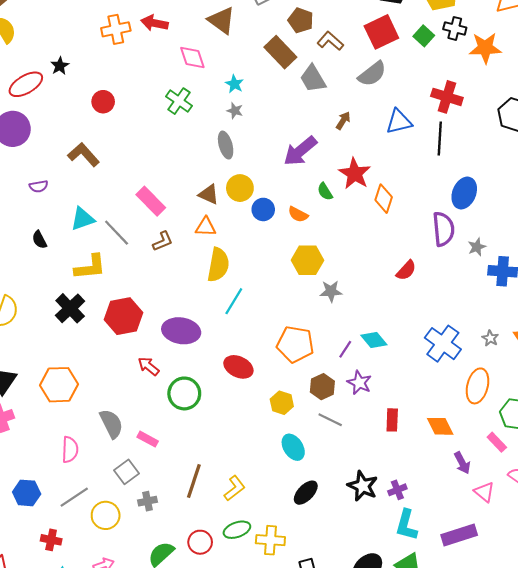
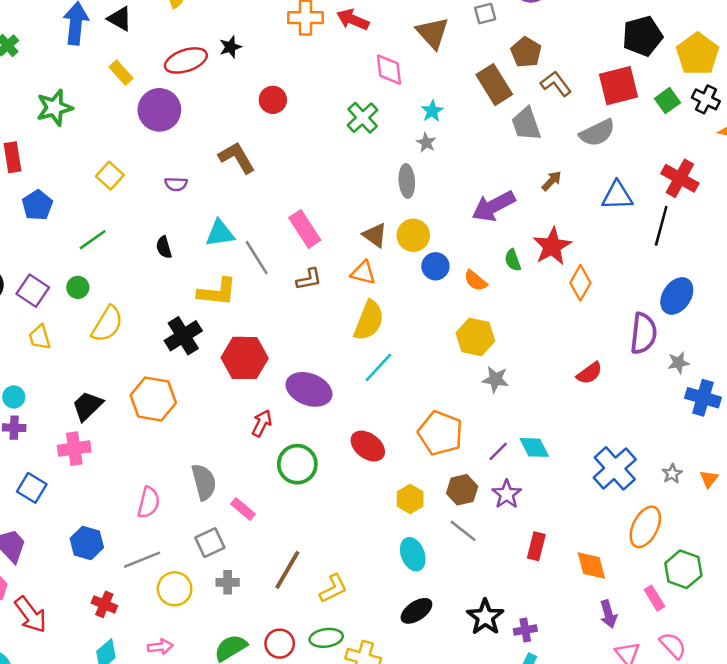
red arrow: (149, 366) -> (262, 423), turned 65
orange hexagon: (59, 385) -> (153, 399), moved

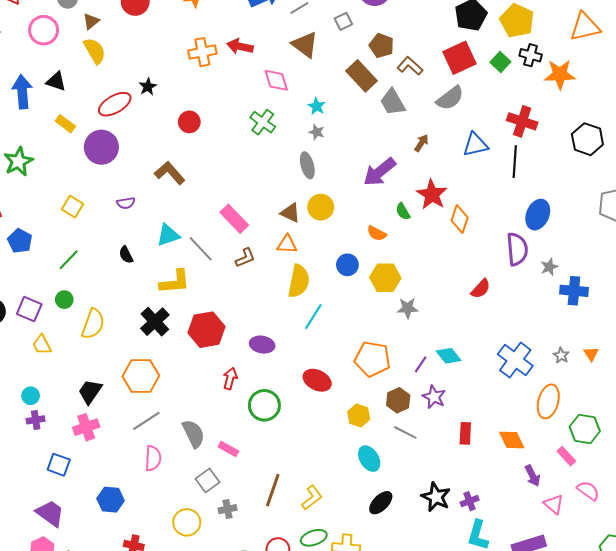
blue circle: (435, 266) -> (347, 265), moved
purple ellipse: (309, 389) -> (262, 345), size x0.7
gray line: (142, 560) -> (146, 421), moved

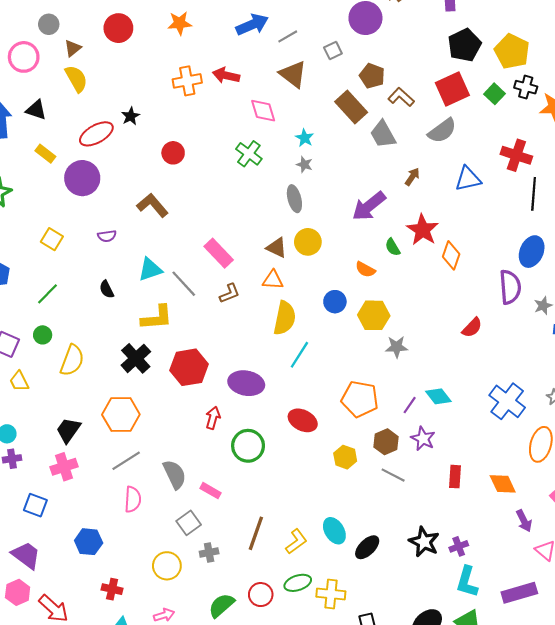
black line: (515, 162) -> (534, 194), moved
purple ellipse: (262, 345) -> (246, 383), size x1.4
cyan ellipse: (369, 459) -> (334, 531), moved

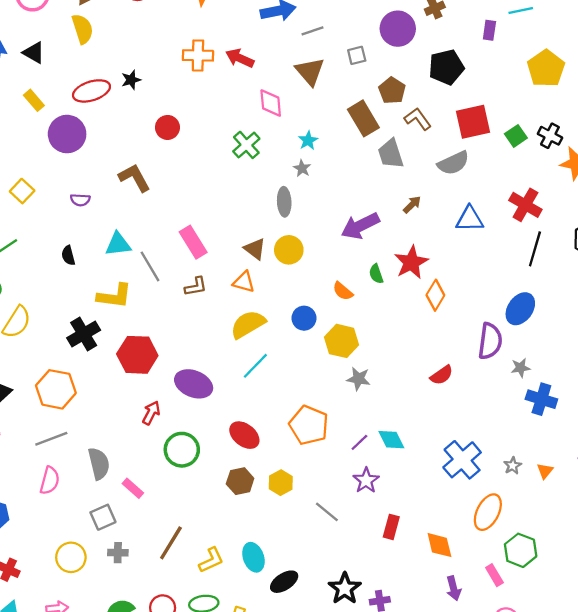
black pentagon: (464, 45) -> (446, 67), moved
yellow pentagon: (512, 51) -> (546, 68), moved
yellow semicircle: (285, 318) -> (248, 324), turned -144
brown hexagon: (386, 442) -> (240, 481), moved

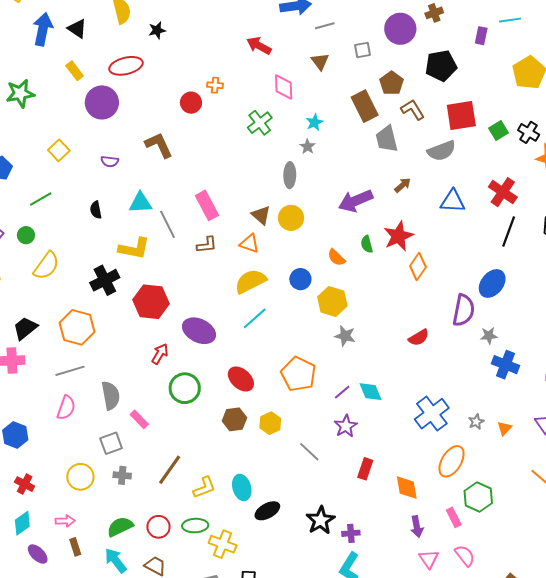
orange cross: (198, 55) -> (215, 85), moved, size x0.6
brown triangle: (310, 71) -> (320, 61), size x0.7
black star: (131, 80) -> (157, 30), moved

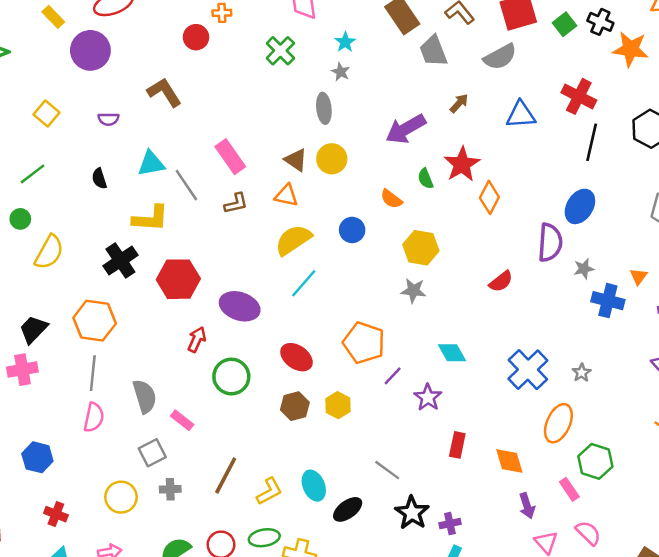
yellow hexagon: (332, 301) -> (421, 248), moved
gray line: (70, 371) -> (93, 373), turned -60
purple line: (342, 392) -> (393, 376), moved
orange triangle: (504, 428) -> (639, 276), moved
gray line: (309, 452) -> (387, 470), moved

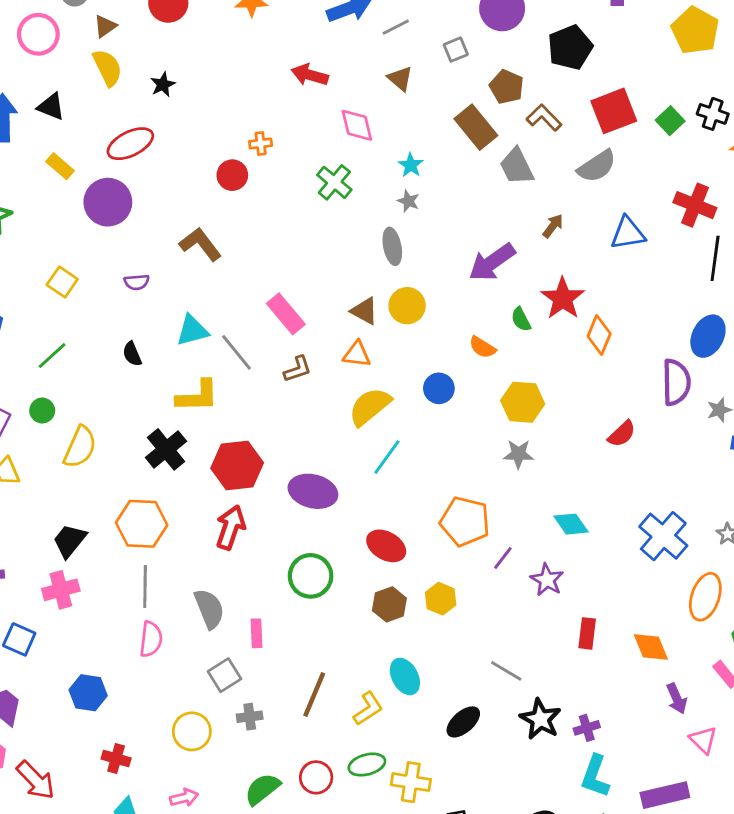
red arrow: (197, 340) -> (231, 527), moved, size x1.4
pink rectangle: (182, 420) -> (256, 633), turned 55
cyan ellipse: (314, 486) -> (405, 677), moved

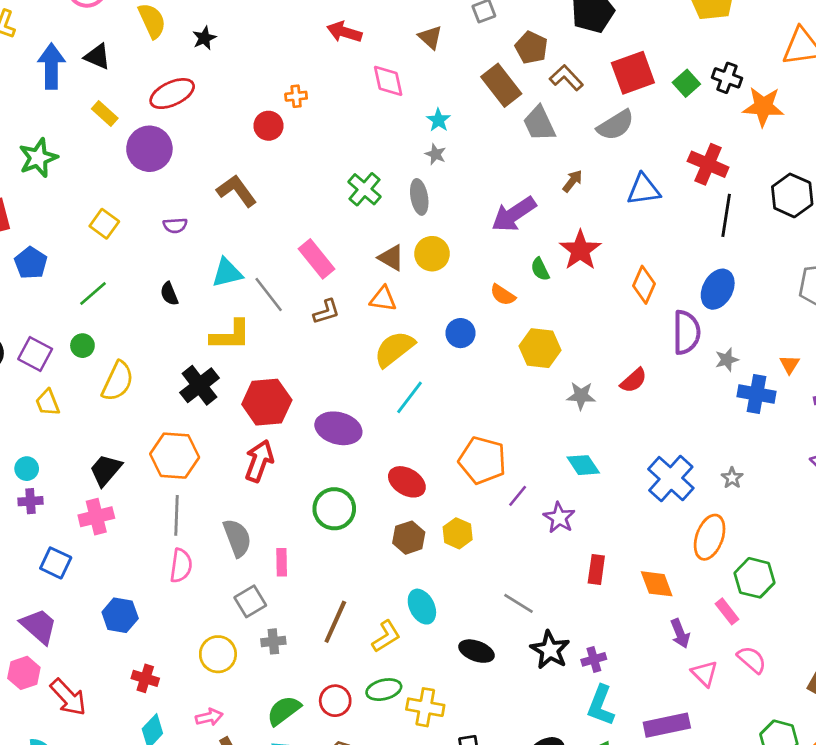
green cross: (334, 182) -> (365, 189), moved
orange diamond: (599, 335) -> (644, 285), moved
gray star: (518, 454) -> (581, 396), moved
black ellipse: (463, 722) -> (476, 651), turned 60

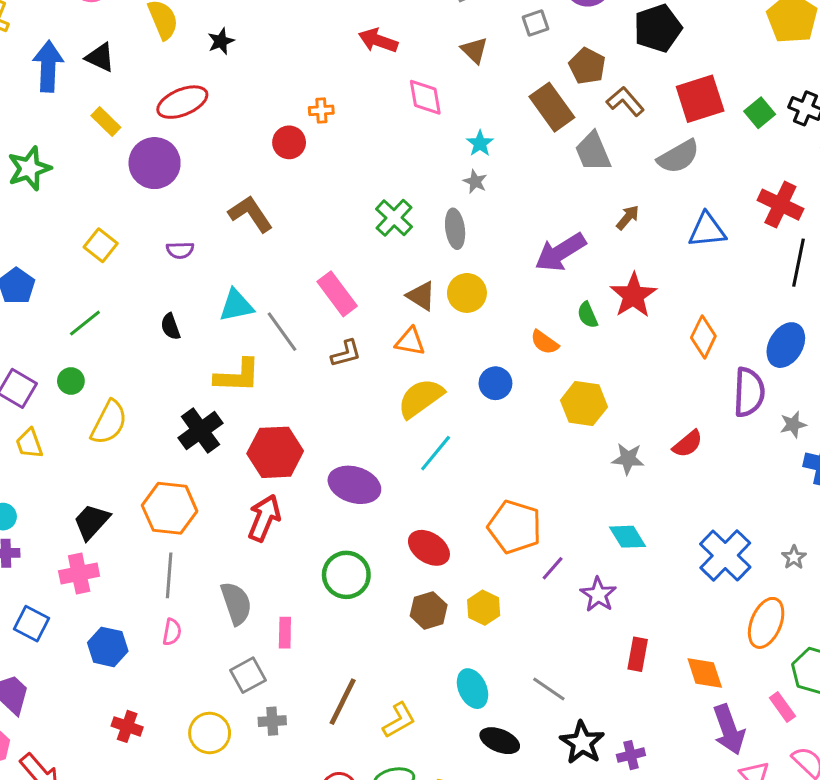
pink semicircle: (181, 566) -> (172, 632), size x0.7
cyan ellipse: (422, 607) -> (473, 689), moved
blue hexagon: (120, 615) -> (108, 647), moved
purple arrow: (680, 633) -> (729, 730), size x1.5
red cross: (145, 678) -> (127, 726), moved

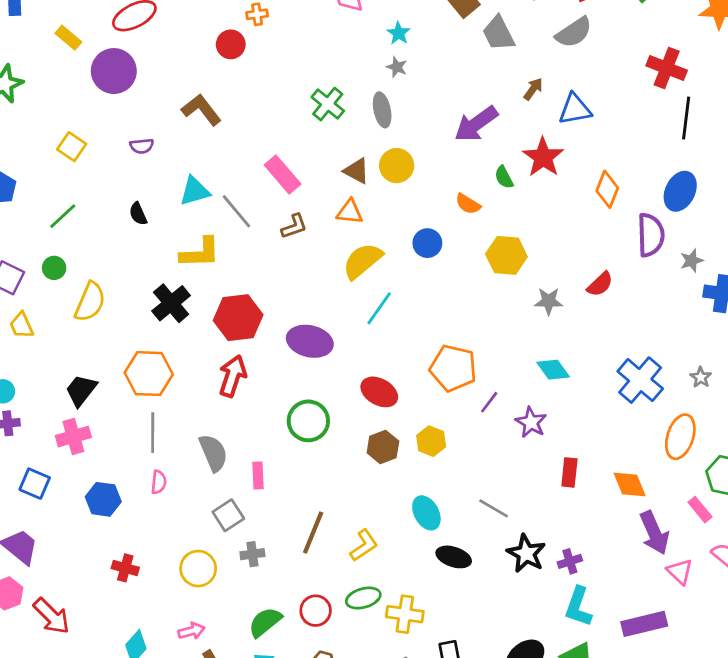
blue triangle: (707, 230) -> (575, 109), moved

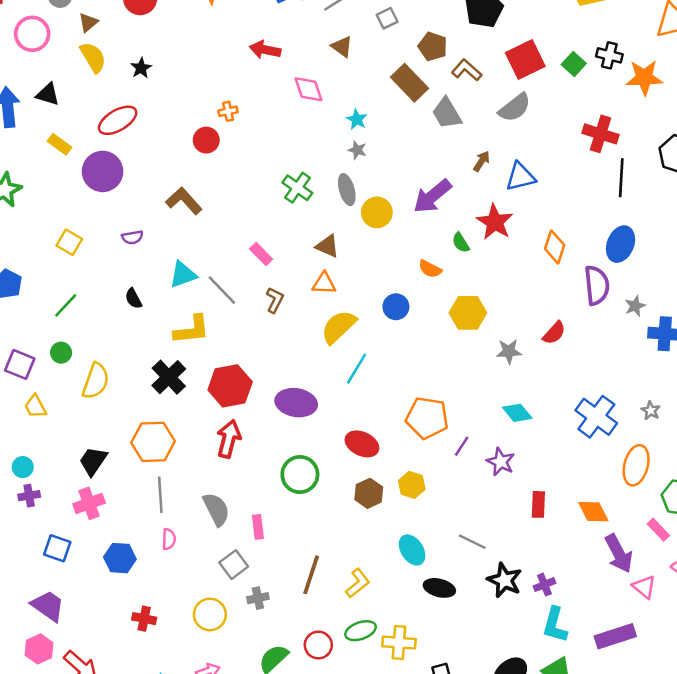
yellow circle: (397, 166) -> (377, 212), moved
pink rectangle: (283, 174) -> (261, 254), size x0.7
brown L-shape: (294, 226) -> (275, 300), turned -40

